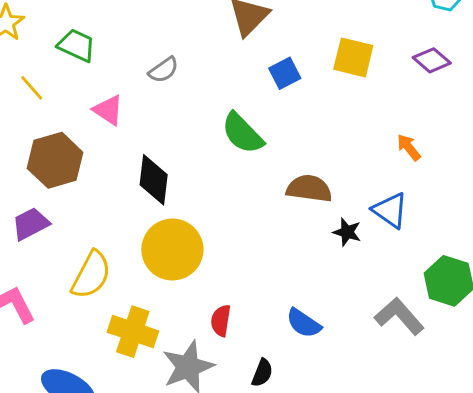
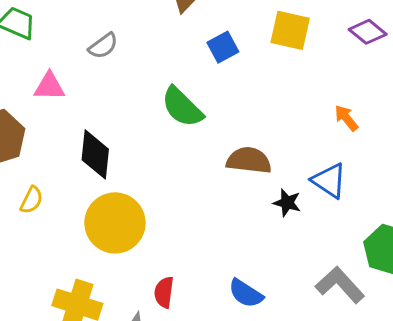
pink triangle: (108, 110) -> (49, 86), turned -32
yellow semicircle: (91, 275) -> (32, 200), moved, size x0.6

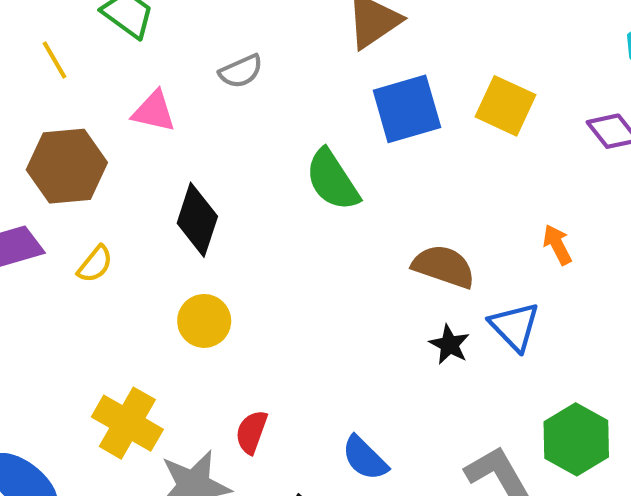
blue square: (223, 47) -> (407, 109), size x1.6
brown semicircle: (249, 160) -> (444, 266), moved
yellow circle: (115, 223) -> (204, 321), size x0.6

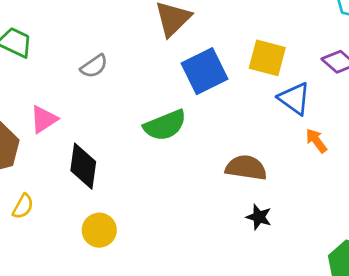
pink triangle: (154, 111) -> (44, 119), moved, turned -36
green semicircle: (332, 180) -> (165, 125), turned -69
blue triangle: (515, 326) -> (294, 98), moved

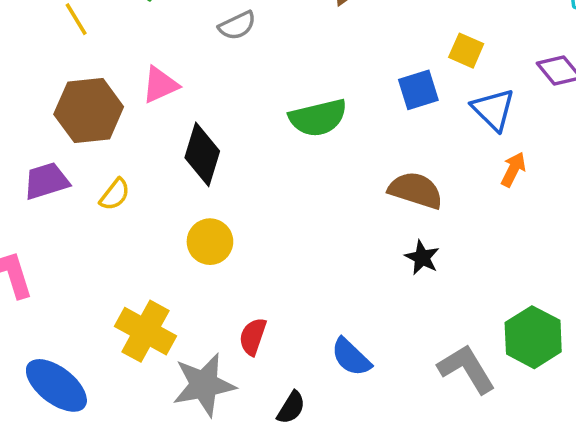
yellow square: (267, 58) -> (466, 51), size x0.7
blue square: (205, 71) -> (418, 90), moved, size x0.7
orange arrow: (316, 141) -> (513, 169), turned 55

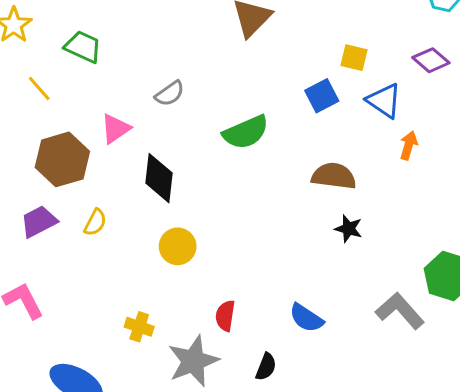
gray semicircle: (237, 25) -> (170, 94), moved
yellow cross: (145, 331) -> (139, 327), size x0.6

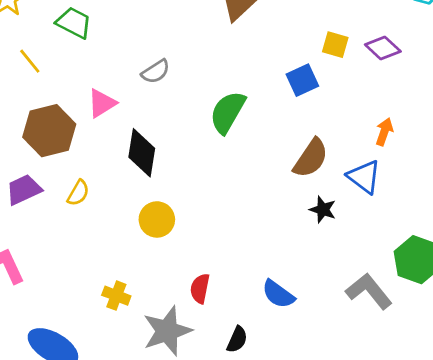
purple diamond: (431, 60) -> (383, 48), moved
blue triangle: (384, 101) -> (364, 177), moved
green semicircle: (246, 132) -> (228, 112), turned 141
brown semicircle: (334, 176) -> (311, 158), turned 114

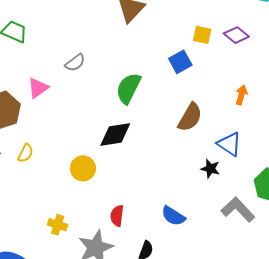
black diamond: (142, 153) -> (115, 135), moved, turned 76
blue triangle: (364, 177) -> (229, 144), moved
black star: (323, 210) -> (210, 169), moved

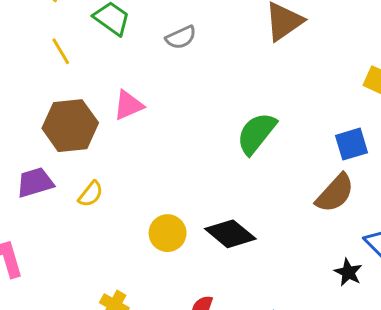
blue square: (180, 62) -> (351, 144), moved
gray semicircle: (75, 63) -> (181, 37), moved
black diamond: (115, 135) -> (230, 234), moved, turned 36

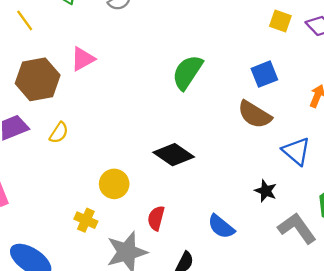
brown semicircle: (335, 193) -> (255, 115), turned 84
yellow circle: (168, 233) -> (114, 184), moved
black star: (348, 272) -> (266, 191), moved

